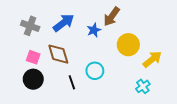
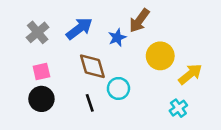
gray cross: (30, 26) -> (38, 32), turned 30
brown diamond: (58, 54) -> (92, 66), moved
pink square: (33, 57) -> (41, 72), turned -32

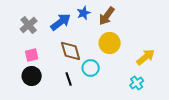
blue star: (117, 38) -> (84, 13), moved
yellow circle: (160, 56) -> (110, 43), moved

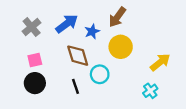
blue star: (84, 13) -> (92, 31), moved

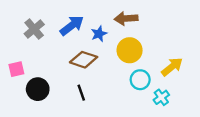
brown arrow: (117, 17) -> (126, 18), turned 50
brown diamond: (78, 56) -> (84, 60), turned -55
pink square: (35, 60) -> (16, 69), moved
cyan circle: (100, 74) -> (140, 80), moved

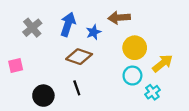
blue arrow: (72, 26) -> (68, 24), turned -35
yellow circle: (130, 50) -> (135, 48), moved
black circle: (38, 89) -> (43, 96), moved

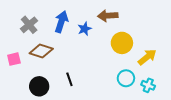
brown diamond: (79, 57) -> (41, 51), moved
cyan circle: (132, 76) -> (126, 78), moved
cyan cross: (152, 92) -> (148, 85), moved, turned -32

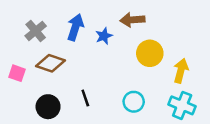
yellow arrow: (147, 57) -> (181, 71), turned -36
pink square: (14, 59) -> (17, 73), turned 32
cyan circle: (126, 78) -> (134, 102), moved
cyan cross: (148, 85) -> (182, 105), size x1.5

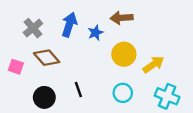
yellow circle: (150, 53) -> (124, 54), moved
brown diamond: (51, 63) -> (47, 58), turned 30
yellow arrow: (181, 71) -> (153, 64), moved, turned 40

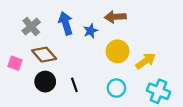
blue arrow: (69, 25) -> (66, 23), turned -35
black circle: (44, 97) -> (45, 82), moved

